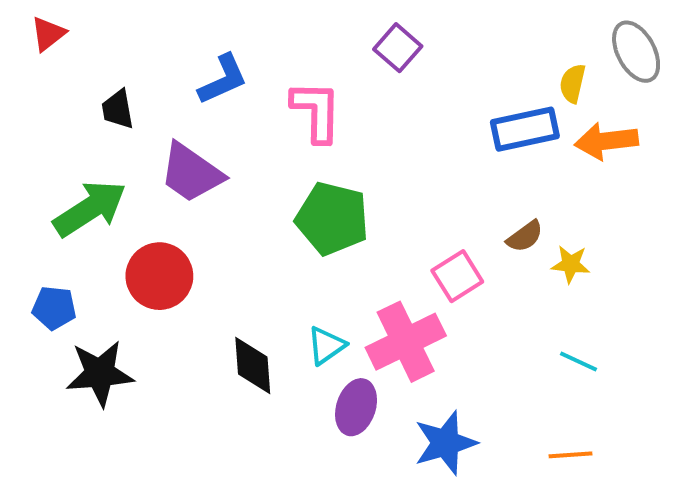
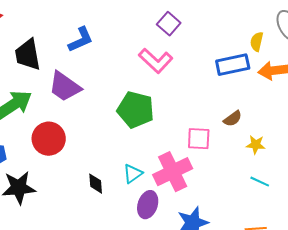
black trapezoid: (118, 109) -> (28, 55), size x1.6
pink L-shape: (316, 111) -> (156, 61), moved, turned 132
yellow star: (571, 264) -> (256, 145), moved
pink square: (457, 276) -> (199, 139), turned 35
black diamond: (253, 365) -> (96, 184), size x0.7

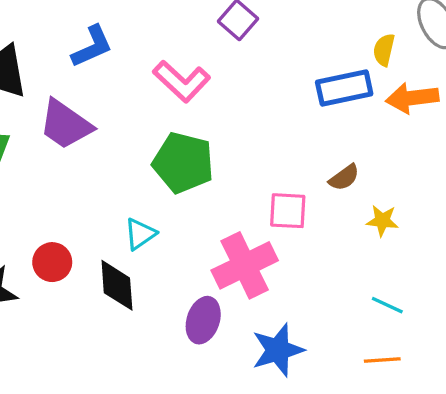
pink L-shape: (156, 61) -> (182, 81), moved
red circle: (49, 139) -> (52, 262), moved, size x0.7
cyan triangle: (133, 174) -> (140, 234), moved
cyan line: (260, 182) -> (387, 305), moved
black diamond: (96, 184) -> (117, 285), size x1.5

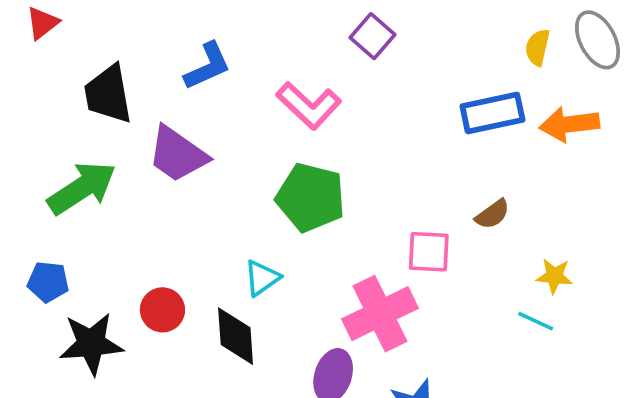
yellow semicircle: (384, 50) -> (537, 47), moved
yellow star: (382, 221) -> (554, 276), moved
cyan line: (387, 305) -> (536, 321), moved

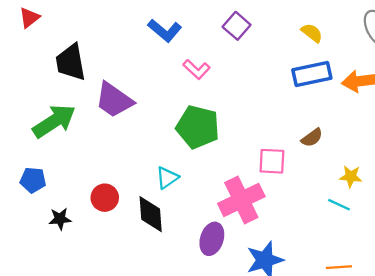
yellow semicircle: (537, 47) -> (312, 33), moved, turned 115
blue L-shape: (207, 66) -> (165, 31), moved, turned 64
pink L-shape: (309, 105) -> (197, 69), size x0.7
black star: (91, 344) -> (60, 219), size x0.6

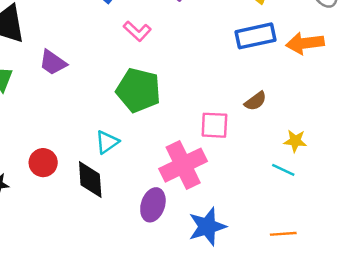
purple trapezoid: (114, 100) -> (53, 62), size x0.7

